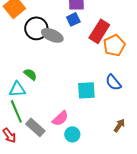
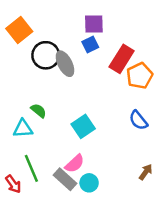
gray ellipse: (52, 35) -> (65, 64), turned 40
cyan square: (86, 90) -> (83, 126), moved, turned -30
green line: (16, 111) -> (31, 168), moved
gray rectangle: (35, 127) -> (65, 179), moved

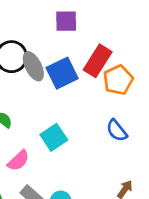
blue square: (90, 44) -> (62, 73), moved, size x1.6
pink semicircle: (75, 164) -> (18, 161), moved

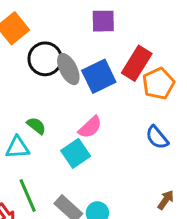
cyan square: (54, 137) -> (76, 153), moved
pink semicircle: (18, 161) -> (90, 127), moved

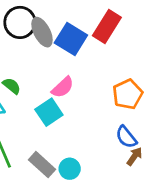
blue square: (99, 76) -> (71, 39), turned -32
orange pentagon: (158, 84) -> (128, 94), moved
blue semicircle: (157, 137) -> (126, 137), moved

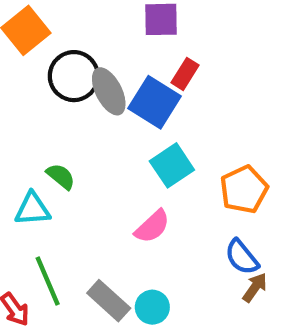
red rectangle: (107, 27) -> (185, 74), moved, size x0.6
pink semicircle: (63, 87) -> (152, 226), moved
cyan square: (49, 112) -> (172, 165), moved

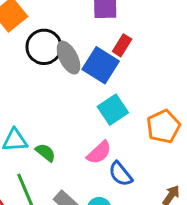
green semicircle: (61, 176) -> (46, 153), moved
blue semicircle: (242, 257) -> (121, 174), moved

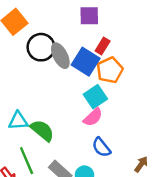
orange pentagon: (163, 126) -> (110, 70), moved
green semicircle: (46, 153) -> (42, 130), size x1.5
pink semicircle: (99, 153) -> (93, 117), moved

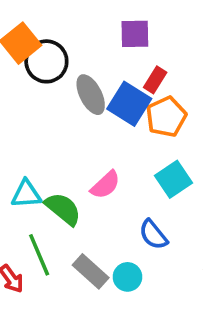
black circle: (41, 47) -> (46, 61), moved
cyan square: (95, 97) -> (174, 179), moved
pink semicircle: (93, 117) -> (105, 185), moved

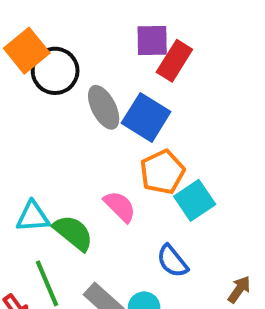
red rectangle: (155, 80) -> (174, 61), moved, size x1.4
orange pentagon: (166, 117) -> (162, 172), moved
pink semicircle: (105, 185) -> (120, 206), turned -92

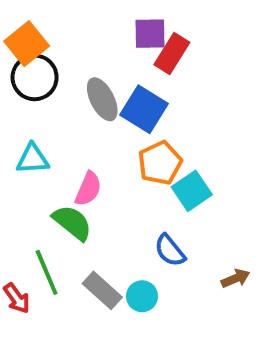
black circle: (55, 71) -> (35, 77), moved
pink semicircle: (120, 206) -> (88, 189), moved, turned 68
cyan triangle: (33, 217) -> (33, 159), moved
brown arrow: (239, 289) -> (236, 278), turned 32

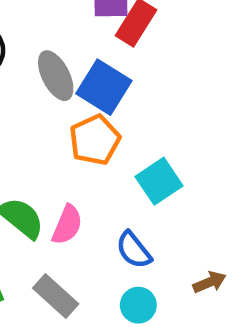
orange pentagon: (160, 163) -> (95, 140), moved
pink semicircle: (88, 189) -> (67, 225), moved
cyan circle: (142, 296) -> (138, 305), moved

